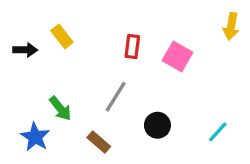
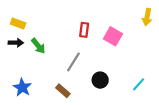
yellow rectangle: (62, 36) -> (18, 23), moved, turned -32
black arrow: (25, 50) -> (16, 43), moved
green arrow: (60, 108) -> (38, 46), moved

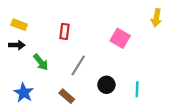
red rectangle: (84, 30) -> (65, 31), moved
green arrow: (38, 46) -> (41, 62), moved
cyan line: (139, 84) -> (137, 89), moved, turned -40

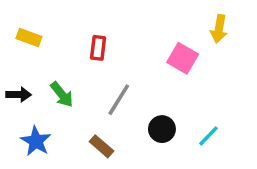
yellow arrow: (156, 18) -> (219, 29), moved
black arrow: (17, 45) -> (19, 95), moved
cyan line: (137, 89) -> (209, 136), turned 42

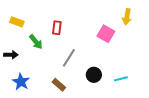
green arrow: (62, 95) -> (36, 42), moved
cyan line: (209, 136) -> (121, 79), turned 32

